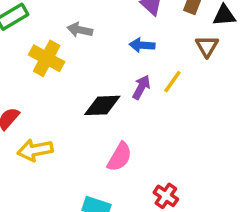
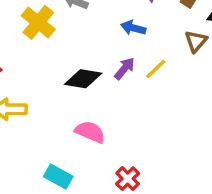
pink semicircle: (120, 157) -> (90, 132), turned -108

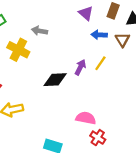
blue arrow: (133, 28) -> (99, 35), moved
pink semicircle: (90, 132) -> (86, 118), moved

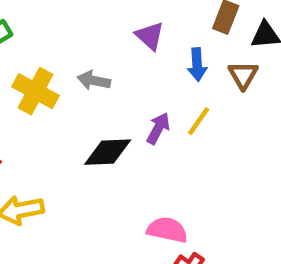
purple triangle: (86, 13) -> (150, 36), moved
gray arrow: (40, 31) -> (94, 80), moved
blue arrow: (99, 35) -> (197, 65), turned -98

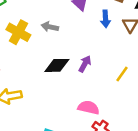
yellow line: (199, 121) -> (122, 74), moved
purple arrow: (158, 128) -> (85, 64), moved

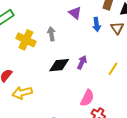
gray arrow: (50, 27) -> (51, 34), turned 72
pink semicircle: (89, 108) -> (87, 98), turned 108

